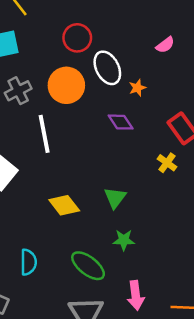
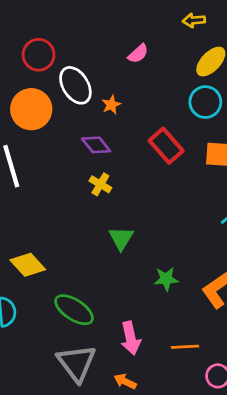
yellow cross: (167, 163) -> (100, 184), moved
green triangle: (115, 198) -> (121, 238), moved
yellow diamond: (64, 205) -> (28, 265), moved
green star: (124, 240) -> (166, 279), moved

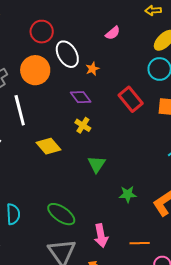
yellow diamond: (28, 265) -> (48, 146), moved

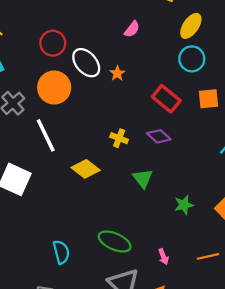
purple diamond: (81, 97) -> (159, 136), moved
pink arrow: (101, 236) -> (163, 257), size x0.6

